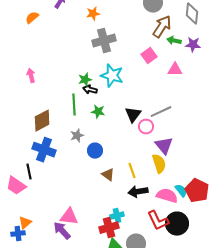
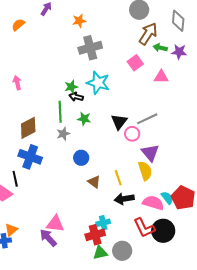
gray star: (77, 136) -> (63, 134), moved

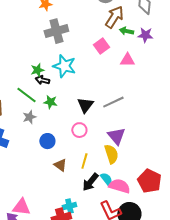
green line: (60, 112) -> (26, 95), turned -50
pink circle: (132, 134) -> (79, 130), moved
yellow line: (118, 178) -> (84, 161), turned 35
cyan semicircle: (167, 198) -> (106, 179), moved
black arrow: (124, 199) -> (90, 182), turned -42

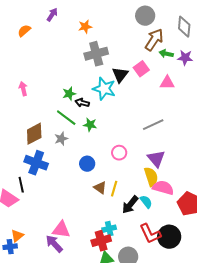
green star: (37, 70) -> (69, 94), moved
black triangle: (85, 105) -> (120, 75), moved
gray star: (29, 117) -> (61, 139), moved
yellow line: (84, 161) -> (114, 189), moved
pink semicircle: (119, 186) -> (163, 188), moved

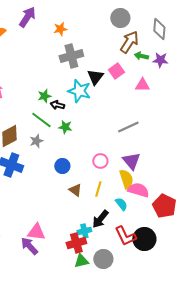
purple arrow: (52, 15) -> (27, 17), size x1.5
pink circle: (119, 153) -> (100, 161), moved
yellow line: (114, 189) -> (98, 189), moved
black arrow: (130, 205) -> (100, 219), moved

